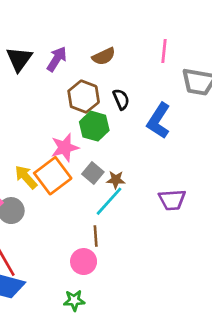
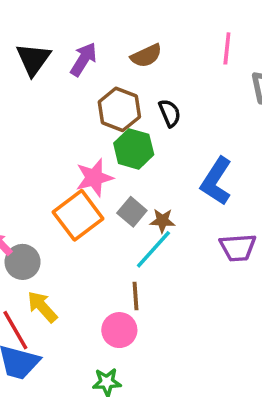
blue L-shape: (159, 121) -> (216, 181), moved
yellow arrow: (26, 177) -> (42, 307), moved

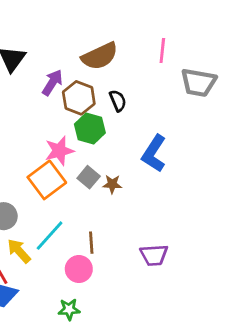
brown semicircle: (146, 56) -> (100, 56), size x1.5
purple arrow: (83, 59) -> (52, 83), moved
purple trapezoid: (238, 248) -> (154, 255), moved
cyan line: (153, 249) -> (50, 236), moved

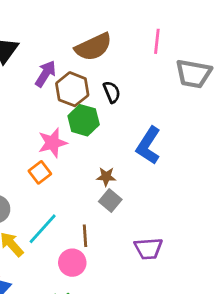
gray square: (89, 177) -> (110, 201), moved
orange square: (47, 180) -> (40, 172), size x0.6

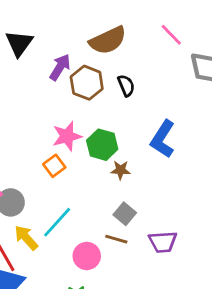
pink line: (157, 41) -> (171, 35), turned -50
green hexagon: (84, 120) -> (102, 145), moved
gray square: (110, 201) -> (125, 214), moved
brown line: (85, 236) -> (116, 239), moved, turned -70

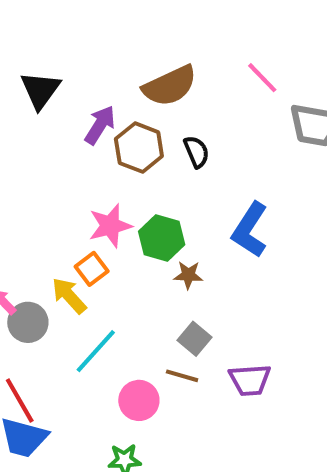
yellow arrow: (26, 238) -> (69, 296), moved

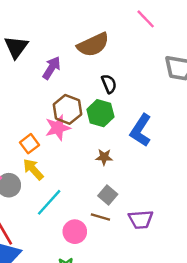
pink line: (262, 78) -> (146, 19), moved
brown hexagon: (139, 148) -> (67, 109), moved
green hexagon: (162, 238) -> (100, 113), moved
orange square: (92, 269) -> (30, 144), moved

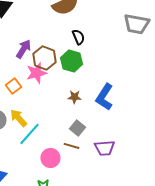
purple arrow: (52, 68) -> (23, 49), moved
blue L-shape: (141, 130) -> (104, 97), moved
yellow arrow: (33, 169) -> (18, 118), moved

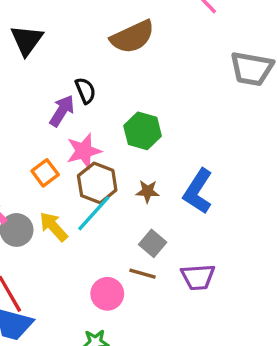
black semicircle: (78, 37) -> (85, 91), moved
brown hexagon: (44, 58) -> (97, 183), moved
cyan line: (29, 134) -> (94, 213), moved

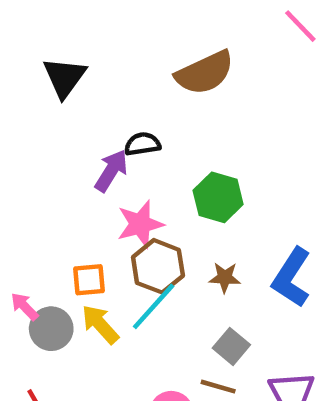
black semicircle: (85, 91) -> (142, 144), turned -76
orange square: (45, 173) -> (89, 280), moved, turned 32

